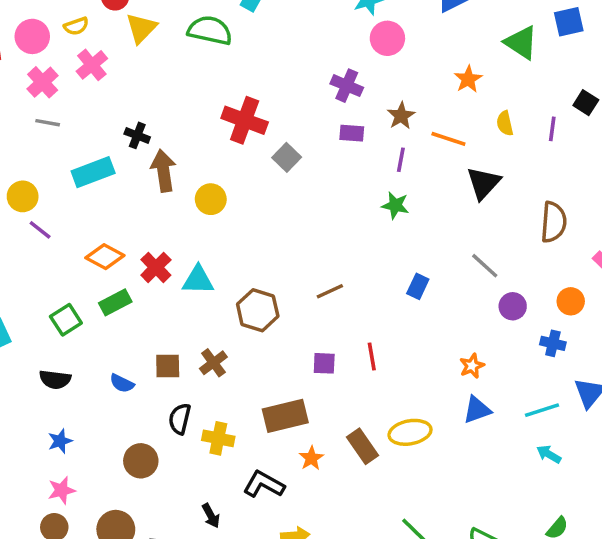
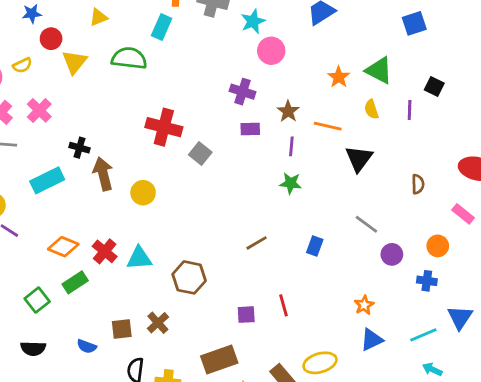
green triangle: (521, 43) -> (379, 70), moved
pink cross: (92, 65) -> (39, 110), moved
brown semicircle: (554, 222) -> (418, 184), size x0.6
brown line: (330, 291) -> (257, 243), moved

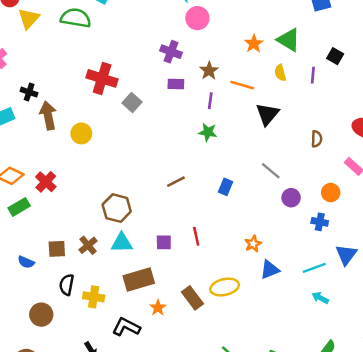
cyan triangle: (139, 258) -> (122, 243), moved
orange star: (364, 305) -> (253, 244), moved

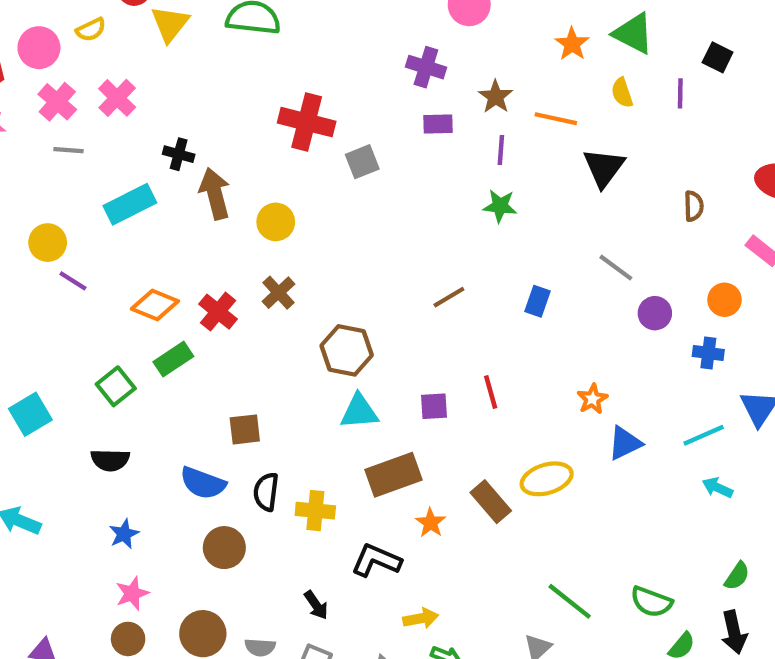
gray square: (132, 103) -> (362, 162), turned 30
brown cross: (88, 245) -> (278, 293), moved
blue semicircle: (26, 262) -> (203, 483), moved, size x1.5

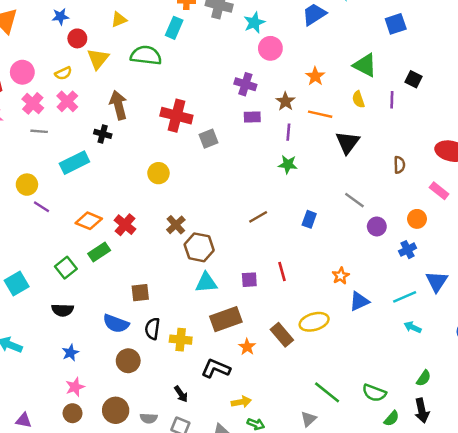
yellow semicircle: (91, 30) -> (63, 73), moved
orange star: (572, 44) -> (315, 76), moved
brown arrow: (215, 194) -> (118, 105), moved
brown cross: (278, 293) -> (176, 225), moved
blue cross: (708, 353) -> (408, 250), turned -35

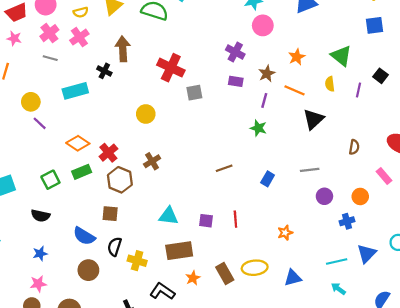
gray line: (354, 200) -> (310, 170), turned -54
brown hexagon: (199, 247) -> (120, 180), moved
blue triangle: (359, 301) -> (293, 278), moved

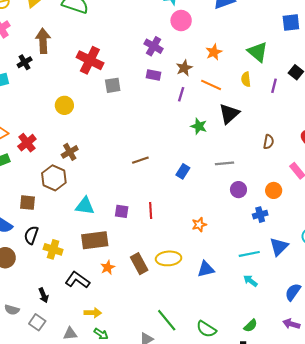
black cross: (104, 71) -> (25, 62), turned 32
green star: (258, 128) -> (199, 126), moved
brown hexagon: (120, 180) -> (54, 178), moved

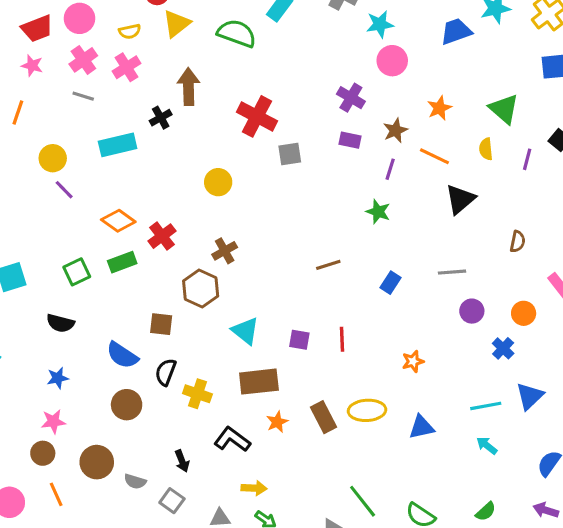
green star: (199, 126) -> (378, 212), moved
cyan triangle: (85, 206) -> (245, 331), turned 30
blue cross: (260, 215) -> (503, 348), turned -32

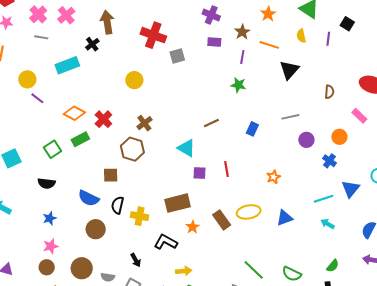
cyan triangle: (245, 331) -> (186, 148), moved

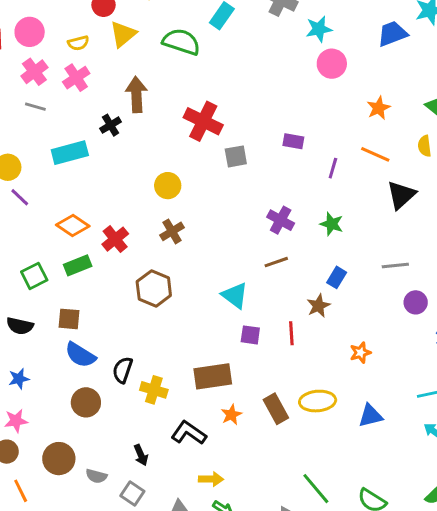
purple cross: (211, 15) -> (281, 220), moved
brown star: (242, 32) -> (318, 306), moved
green star: (238, 85) -> (332, 224), moved
brown cross: (144, 123) -> (172, 231), moved
brown square: (111, 175) -> (69, 319), moved

